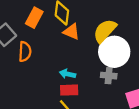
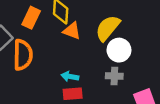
orange semicircle: (25, 52) -> (23, 55), size x1.4
white circle: (114, 52) -> (119, 50), size x0.7

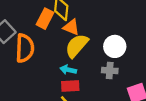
orange rectangle: (31, 18) -> (45, 19), moved
yellow semicircle: (108, 28) -> (77, 46), moved

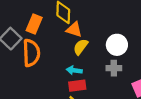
orange rectangle: (45, 19) -> (34, 24), moved
yellow semicircle: (77, 46) -> (81, 47), size x0.7

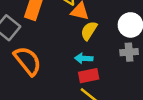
orange semicircle: (31, 53) -> (28, 61), moved, turned -32

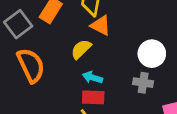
yellow semicircle: (89, 31) -> (81, 49), moved

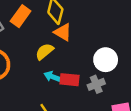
gray cross: (143, 83) -> (96, 84), turned -35
red rectangle: (93, 97) -> (70, 80), moved

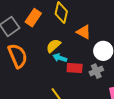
orange triangle: (63, 32) -> (84, 32), moved
cyan arrow: (53, 77) -> (60, 58), moved

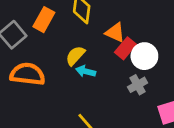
orange semicircle: (18, 56) -> (27, 74), turned -55
red rectangle: (75, 68) -> (125, 48), moved, turned -49

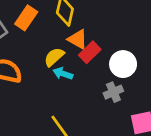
orange triangle: (115, 33) -> (78, 39), moved
red rectangle: (125, 48) -> (90, 52), moved

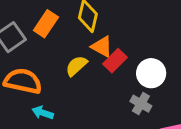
cyan arrow: (63, 74) -> (43, 113), moved
gray cross: (113, 92) -> (141, 104), turned -36

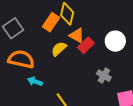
orange rectangle: (46, 24) -> (51, 22), moved
white circle: (151, 73) -> (115, 41), moved

